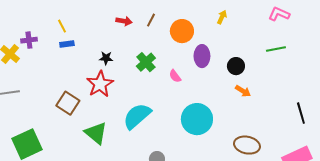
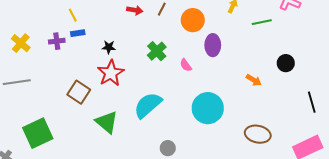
purple cross: (29, 40) -> (57, 41), moved
green line: (276, 49) -> (262, 22), moved
black star: (106, 58) -> (109, 47), moved
black circle: (236, 66) -> (286, 63), moved

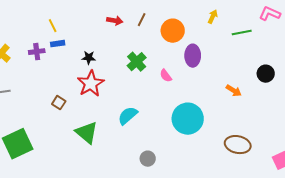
brown square: (79, 92) -> (59, 103), size x0.6
cyan semicircle: (148, 105) -> (128, 116), size x0.7

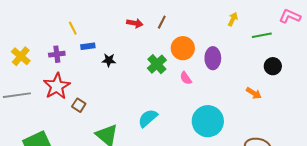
orange circle: (173, 31) -> (183, 48), moved
blue rectangle: (58, 44) -> (88, 46), moved
black circle: (266, 74) -> (273, 66), moved
red star: (91, 84) -> (57, 86), moved

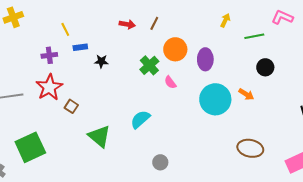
yellow cross: (21, 56) -> (13, 17), moved, turned 30
pink semicircle: (186, 78) -> (170, 82), moved
cyan circle: (208, 121) -> (215, 99), moved

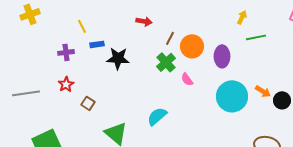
brown line: (154, 23) -> (170, 38), moved
green line: (254, 36) -> (256, 37), moved
black star: (101, 61) -> (118, 58), size x1.6
black circle: (265, 67) -> (282, 100), moved
red star: (49, 87) -> (66, 84), size x0.6

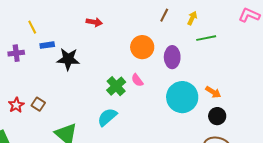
brown line: (170, 38) -> (164, 15), moved
green cross: (166, 62) -> (116, 86), moved
red star: (66, 84) -> (16, 105), moved
black circle: (282, 100) -> (217, 116), moved

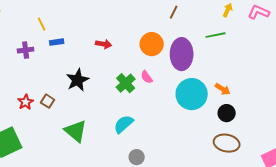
yellow arrow: (192, 18) -> (228, 10), moved
red arrow: (94, 22) -> (104, 44), moved
purple ellipse: (172, 57) -> (182, 54), size x1.4
black star: (68, 59) -> (78, 80), moved, turned -30
cyan semicircle: (107, 117) -> (124, 124), moved

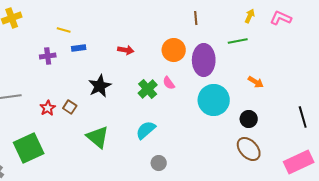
brown line: (174, 12) -> (196, 18), turned -32
yellow line: (42, 24) -> (64, 30), turned -48
orange arrow: (223, 89) -> (256, 82), moved
brown ellipse: (227, 143) -> (249, 149), turned 35

